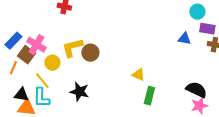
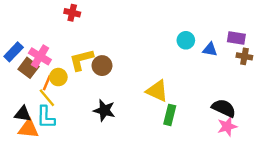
cyan circle: (197, 12) -> (186, 40), moved
orange line: (13, 68) -> (47, 83), moved
yellow triangle: (138, 75) -> (157, 91), size x1.5
black star: (79, 92) -> (104, 110), moved

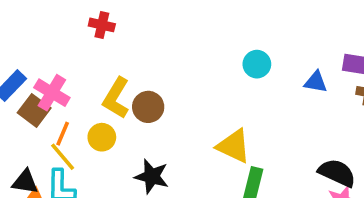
cyan circle: (186, 40) -> (257, 64), moved
yellow L-shape: (81, 60) -> (116, 98), turned -45
yellow circle: (58, 77) -> (102, 137), moved

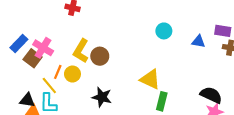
orange line: (63, 134) -> (58, 72), moved

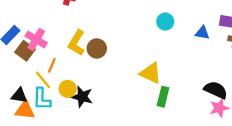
yellow circle: (72, 74) -> (68, 89), moved
black star: (102, 97) -> (82, 97), moved

